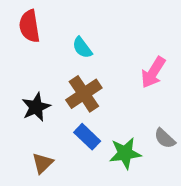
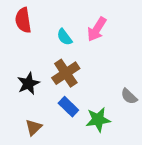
pink arrow: (153, 72) -> (97, 29), moved
gray semicircle: (165, 138) -> (129, 96), moved

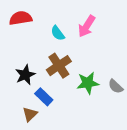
red semicircle: (23, 20) -> (21, 18), turned 90
blue rectangle: (68, 107) -> (44, 97), moved
green star: (98, 120) -> (88, 83), moved

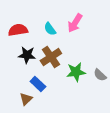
red semicircle: (21, 18) -> (18, 30), moved
black star: (25, 75) -> (27, 55), moved, turned 30

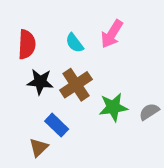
red semicircle: (18, 30) -> (27, 44), turned 102
gray semicircle: (100, 75) -> (149, 112), turned 104

